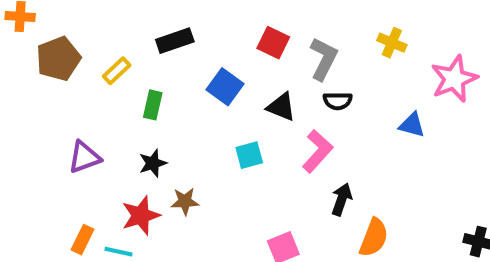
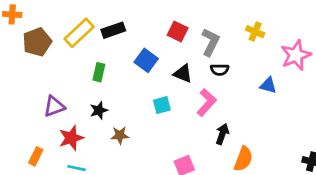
yellow rectangle: (117, 71) -> (79, 33), moved, size x1.6
red star: (141, 215) -> (71, 138), moved
orange rectangle: (82, 240) -> (36, 156), moved

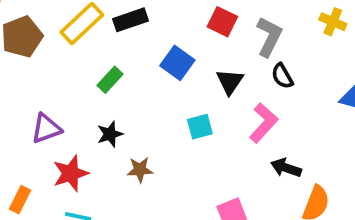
black semicircle: (220, 70) -> (282, 76), turned 60
green rectangle: (99, 72) -> (110, 80), turned 30
black triangle: (183, 74) -> (230, 82), turned 42
black arrow: (222, 134) -> (286, 168), turned -90

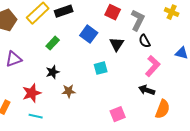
pink L-shape: (264, 123) -> (153, 66), moved
purple triangle: (46, 128) -> (14, 59), moved

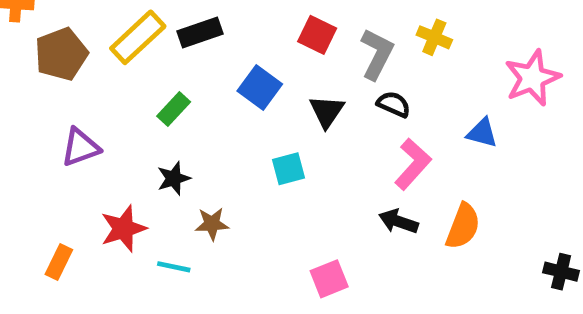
yellow cross: (172, 12) -> (434, 37), moved
black semicircle: (145, 41) -> (394, 104), turned 144
orange semicircle: (163, 109) -> (463, 226), moved
cyan line: (36, 116) -> (174, 267), moved

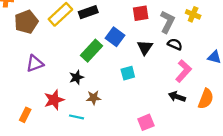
red square: (317, 35) -> (141, 13), turned -35
green rectangle: (174, 109) -> (91, 51), moved, size x1.5

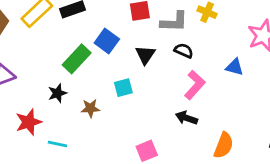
gray L-shape: (167, 22) -> (174, 22), turned 65
brown star: (94, 98) -> (90, 108), moved
orange semicircle: (206, 99) -> (224, 145), moved

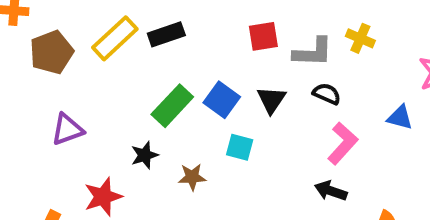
blue square: (107, 41) -> (222, 100), moved
cyan square: (123, 88) -> (240, 147), turned 30

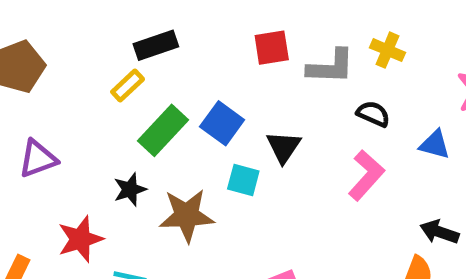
yellow rectangle: (115, 38) -> (128, 85), moved, size x0.6
black semicircle: (327, 94) -> (373, 114), moved
black triangle: (271, 100) -> (284, 147), moved
brown star: (192, 177) -> (187, 215), size x1.6
black arrow: (331, 191) -> (439, 232), moved

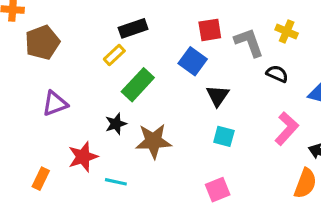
gray L-shape: (331, 67) -> (249, 42), turned -112
blue square: (222, 123) -> (193, 61), moved
pink L-shape: (366, 175) -> (287, 129), moved
cyan square: (243, 180) -> (224, 136), moved

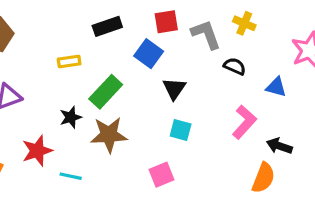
black rectangle: (133, 28) -> (107, 26), moved
yellow rectangle: (114, 55) -> (69, 62), moved, turned 35
green rectangle: (138, 85) -> (106, 92), moved
pink square: (218, 190) -> (161, 175), moved

